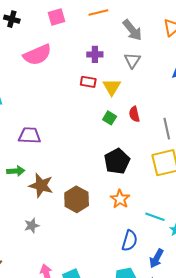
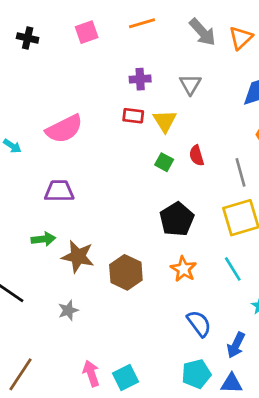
gray arrow: (132, 30) -> (203, 32), moved
pink semicircle: (37, 55) -> (64, 129), moved
cyan line: (155, 217) -> (233, 269), moved, turned 42
blue semicircle: (130, 241) -> (199, 323), turned -50

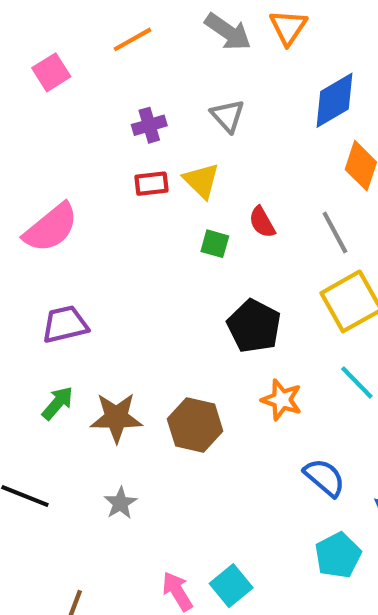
green arrow: (43, 239) -> (58, 403), turned -30

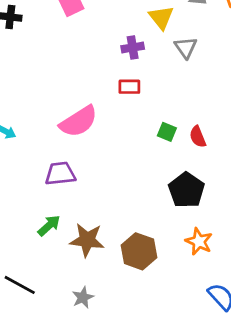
yellow triangle: (201, 181) -> (161, 17), moved
red semicircle: (262, 222) -> (198, 137), moved
pink semicircle: (51, 228) -> (79, 121), moved

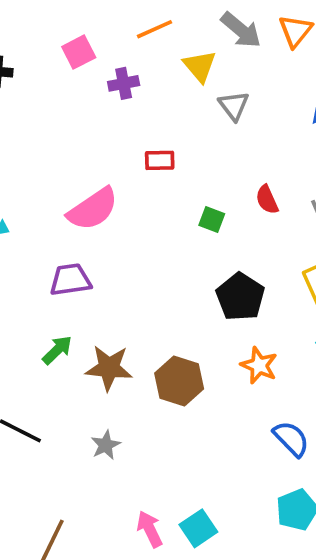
purple cross: (133, 48) -> (124, 83), moved
red semicircle: (198, 137) -> (267, 200), moved

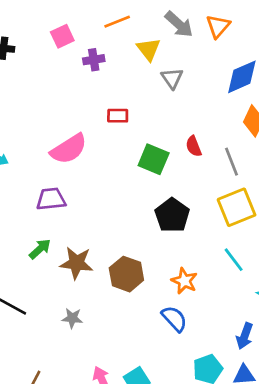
green square: (212, 220) -> (154, 159), size x1.6
orange star: (259, 365) -> (184, 281), moved
blue semicircle: (291, 439) -> (174, 319), moved
gray star: (106, 445) -> (72, 318), turned 30

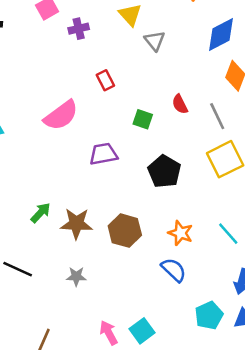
red rectangle: (118, 116) -> (105, 80), turned 66
green square: (154, 159) -> (143, 119), size x0.7
purple trapezoid: (51, 199) -> (103, 154), moved
cyan line: (234, 260) -> (228, 234), moved

